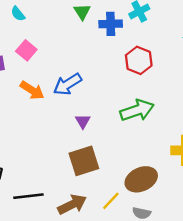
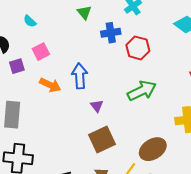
blue cross: (111, 24) -> (111, 33), moved
pink square: (26, 50) -> (41, 52), turned 30
blue arrow: (67, 84) -> (80, 76), turned 125

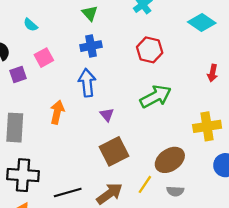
blue cross: (111, 33) -> (91, 46), moved
orange arrow: (50, 85) -> (57, 112), moved, turned -100

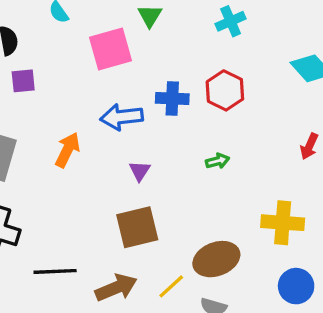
blue cross: (91, 46) -> (172, 99), moved
pink square: (44, 58) -> (111, 49), moved, size x1.5
blue arrow: (87, 83) -> (122, 117), turned -104
green arrow: (156, 97) -> (217, 161), size x0.5

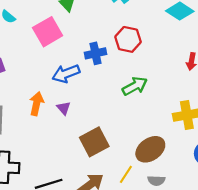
green arrow: (217, 161) -> (135, 86), size x1.6
purple triangle: (140, 171) -> (64, 108), moved

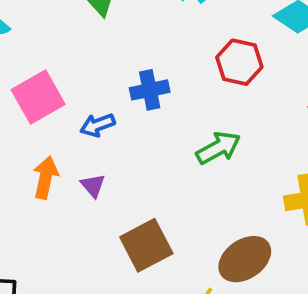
pink square: (48, 32) -> (38, 97), moved
red hexagon: (128, 39) -> (239, 62), moved
blue arrow: (66, 74) -> (98, 125), size x0.7

